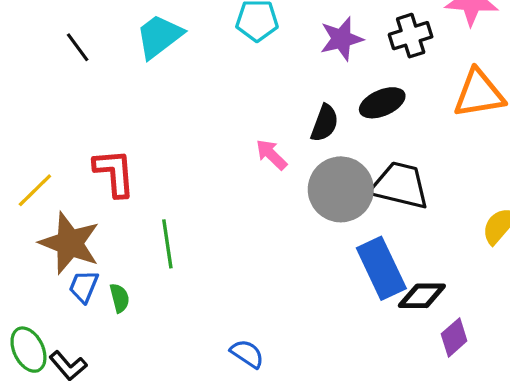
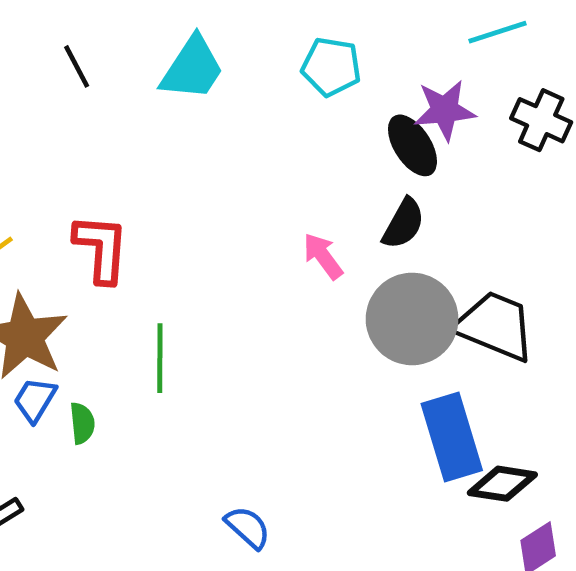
cyan trapezoid: (159, 36) -> (192, 68), turned 152
black cross: (411, 36) -> (541, 120), turned 33
black ellipse: (382, 103) -> (412, 145), moved, turned 72

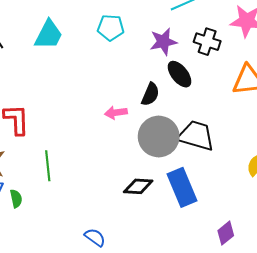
black ellipse: (412, 145) -> (180, 74), moved
pink arrow: (323, 256) -> (116, 113), turned -55
black diamond: (502, 484) -> (138, 186), moved

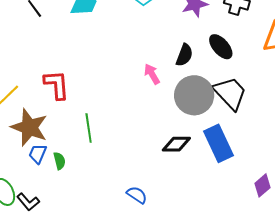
black ellipse: (180, 74) -> (221, 47), moved
pink arrow: (116, 113) -> (152, 74), turned 70
black trapezoid: (196, 136) -> (230, 93), turned 33

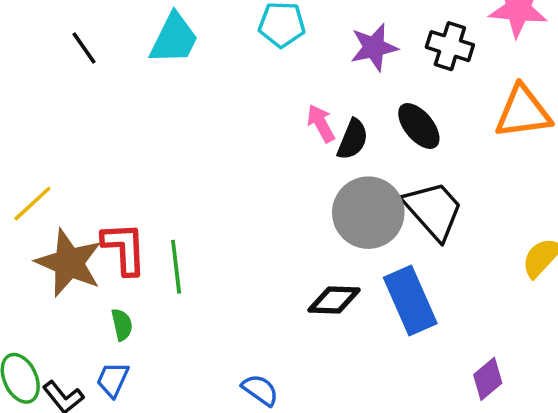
pink arrow: (152, 74) -> (321, 123), moved
red L-shape: (57, 85) -> (124, 248), moved
blue trapezoid: (38, 154) -> (113, 380), moved

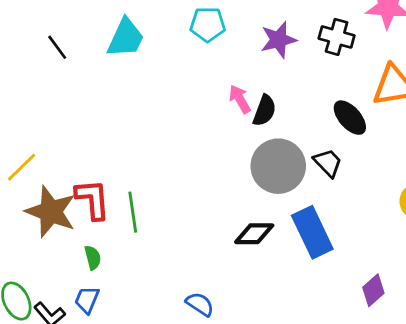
black ellipse: (419, 126) -> (350, 118), moved
black trapezoid: (433, 210) -> (328, 163), size x0.6

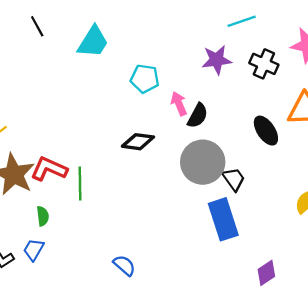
cyan pentagon: (208, 24) -> (145, 79), moved
black line: (57, 47) -> (37, 26), moved
black trapezoid: (328, 163) -> (234, 179), moved
red L-shape: (93, 199) -> (49, 169), turned -69
black diamond: (254, 234) -> (138, 142), moved

